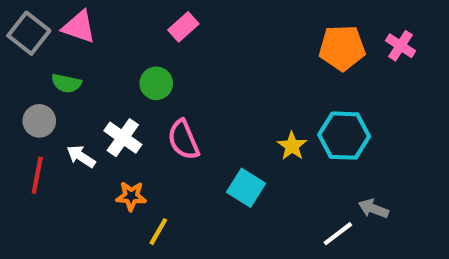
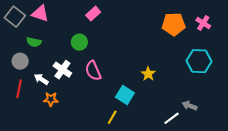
cyan hexagon: (344, 136) -> (199, 61), moved
orange star: (131, 196) -> (51, 99), moved
yellow line: (158, 232) -> (112, 117), moved

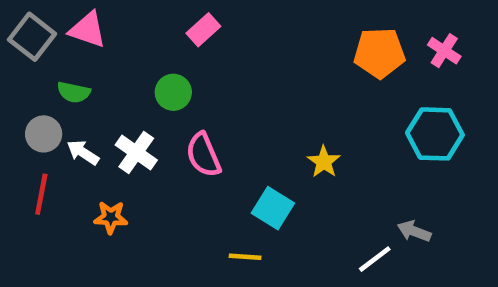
white arrow: (41, 79) -> (83, 152), moved
yellow line: (112, 117) -> (245, 257), turned 64

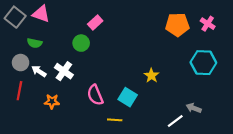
pink rectangle: (203, 30) -> (95, 23), moved
pink semicircle: (203, 155) -> (95, 95), moved

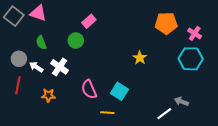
pink cross: (208, 24) -> (195, 33), moved
green semicircle: (35, 43) -> (41, 43), moved, turned 56
yellow star: (151, 76) -> (140, 58), moved

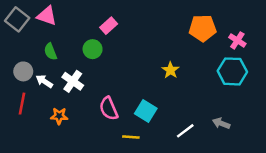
white line: (164, 114) -> (185, 131), moved

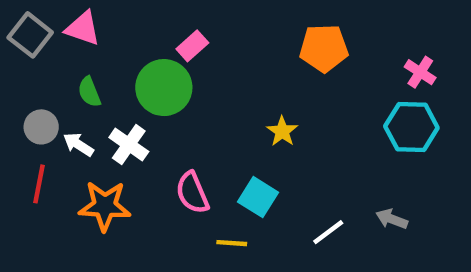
orange pentagon: (203, 28) -> (324, 48), moved
green circle: (93, 49) -> (164, 88), size x1.6
yellow star: (170, 70) -> (282, 131), moved
orange star: (59, 116) -> (105, 206), size x1.6

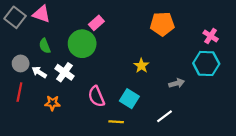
orange star: (105, 206) -> (52, 103), size x0.6
gray arrow: (392, 219) -> (177, 83), moved, turned 144

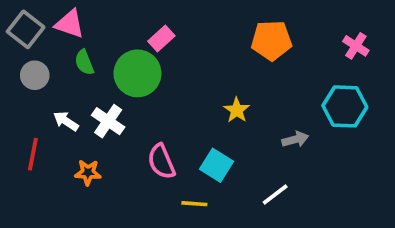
pink cross: (211, 36) -> (356, 46), moved
green semicircle: (45, 46) -> (84, 62), moved
gray circle: (21, 63) -> (35, 75), moved

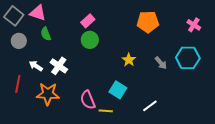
green circle: (137, 73) -> (90, 40), moved, size x0.7
gray arrow: (295, 139) -> (161, 63), moved, turned 64
pink semicircle: (161, 161) -> (88, 100), moved
orange star: (88, 173) -> (48, 94), size x1.6

